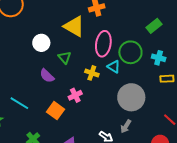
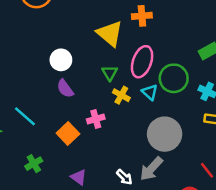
white circle: (41, 43) -> (61, 60), moved
green triangle: (65, 57) -> (110, 73), moved
gray arrow: (126, 126) -> (151, 169), size x1.5

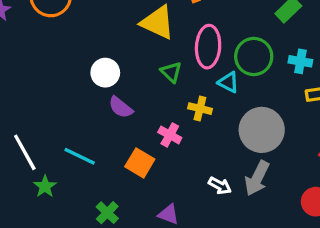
yellow cross: (121, 95) -> (200, 109), moved
pink cross: (96, 119) -> (170, 135), turned -30
white arrow: (124, 177) -> (220, 186), moved

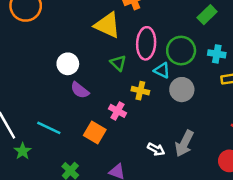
gray circle: (262, 130) -> (182, 90), moved, size x0.7

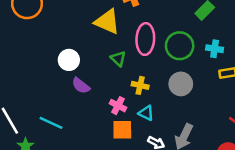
cyan triangle: (162, 70) -> (146, 113), moved
orange square: (95, 133) -> (122, 130), moved, turned -30

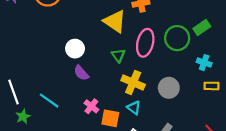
green circle: (180, 46) -> (177, 38), moved
yellow cross: (140, 85) -> (133, 82), size x1.5
pink cross: (118, 106) -> (91, 106), moved

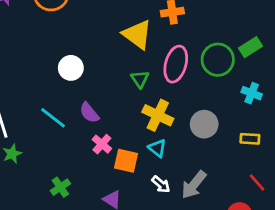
white circle: (75, 49) -> (71, 68), moved
purple semicircle: (81, 73) -> (89, 113), moved
yellow rectangle: (212, 86) -> (250, 139), moved
cyan line: (49, 101) -> (53, 118), moved

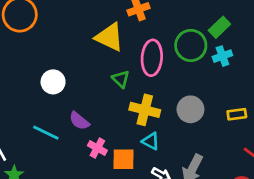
cyan cross: (252, 93) -> (222, 56), moved, turned -30

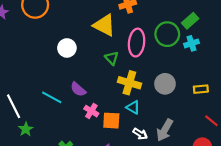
white circle: (53, 82) -> (67, 48), moved

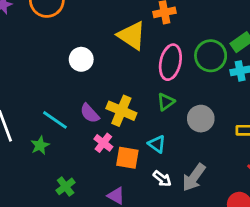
green triangle: (112, 58) -> (166, 102), moved, turned 32
yellow cross: (129, 83) -> (121, 111), moved
green star: (26, 129) -> (40, 145), moved

